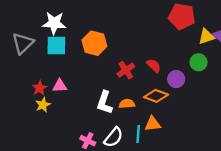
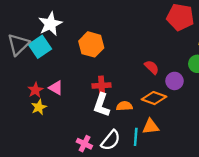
white star: (54, 23) -> (50, 24), turned -30
cyan square: (56, 45) -> (40, 47), moved, turned -35
red cross: (126, 70) -> (102, 86), moved, turned 30
pink triangle: (60, 86) -> (56, 88), turned 32

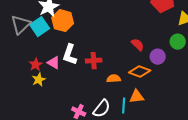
orange hexagon: (91, 44) -> (63, 21), moved
white L-shape: (102, 105) -> (70, 55), moved

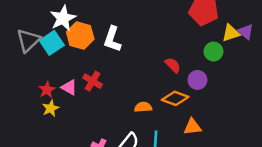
green circle: (178, 42) -> (213, 52), moved
white L-shape: (70, 55) -> (112, 39), moved
red cross: (94, 61) -> (93, 81), moved, turned 35
orange triangle: (137, 97) -> (193, 127), moved

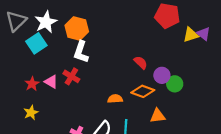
orange hexagon: (80, 35) -> (77, 28), moved
white L-shape: (112, 39) -> (81, 52), moved
gray triangle: (28, 40) -> (16, 21), moved
green circle: (213, 52) -> (175, 84), moved
yellow star: (51, 108) -> (31, 113), moved

